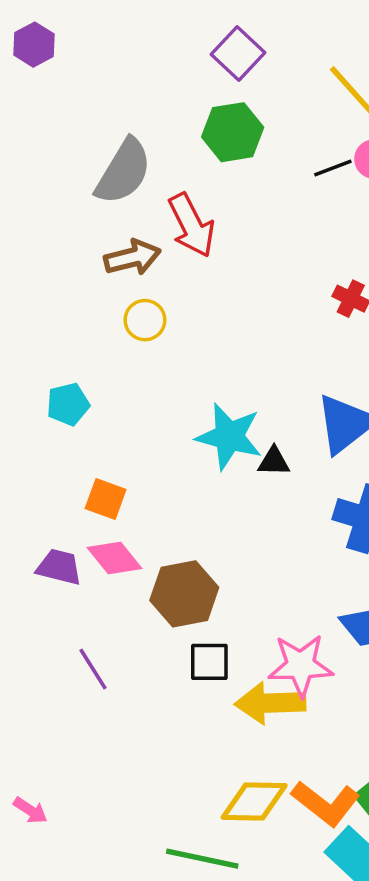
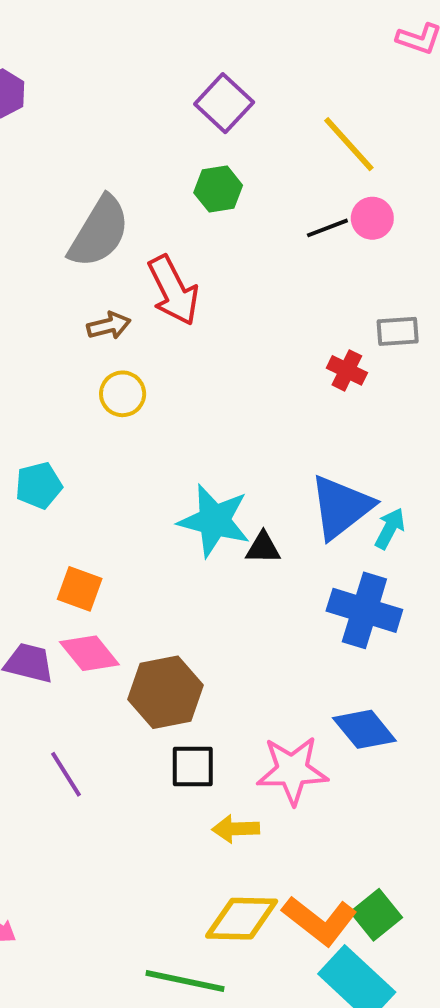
green hexagon: (233, 132) -> (218, 189), size x0.7
brown arrow: (132, 257) -> (109, 326), size x0.7
yellow arrow: (270, 703) -> (236, 829), moved, size x0.6

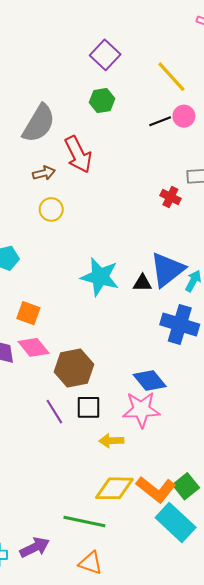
black triangle: (263, 548) -> (142, 283), moved
blue diamond: (364, 729) -> (150, 381), moved
purple line: (66, 774) -> (54, 412), moved

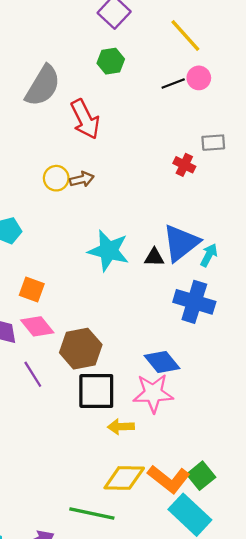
brown arrow: (44, 173) -> (82, 179), moved
black square: (89, 407) -> (96, 391), size x1.5
purple line: (54, 412) -> (33, 374), moved

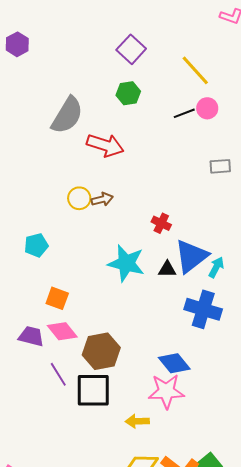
red arrow: (85, 119) -> (105, 145), turned -45
red cross: (184, 165) -> (161, 223), moved
black square: (96, 391) -> (93, 390), moved

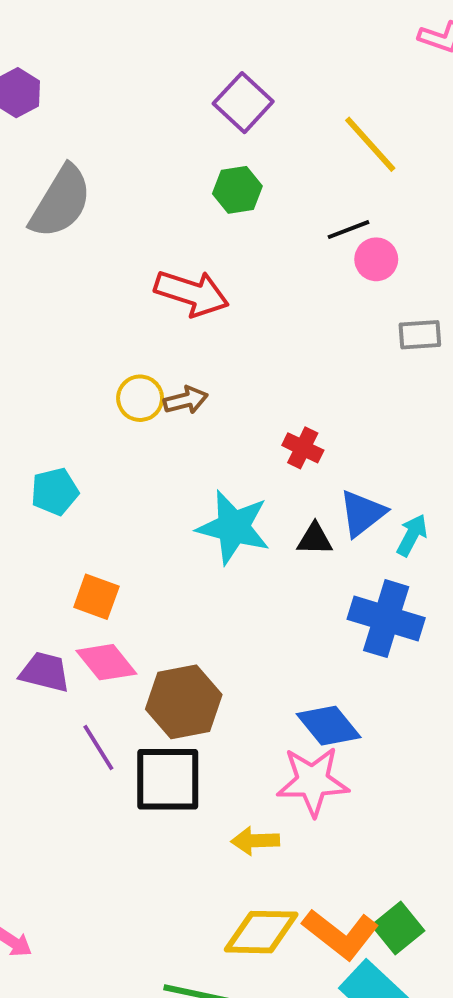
pink circle: (207, 108) -> (376, 259), moved
gray semicircle: (67, 115) -> (61, 202), moved
blue triangle: (191, 256) -> (362, 513), size x0.7

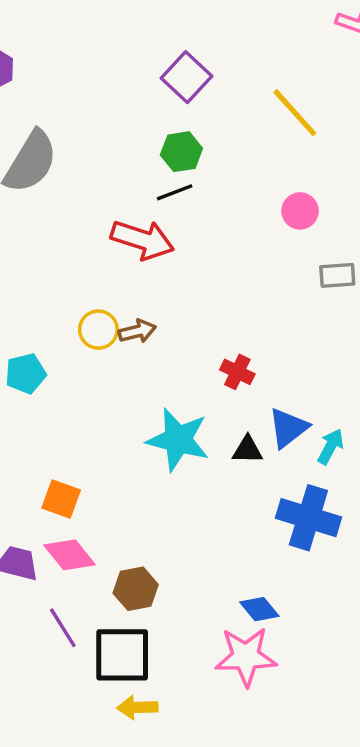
black line: (348, 230) -> (175, 192), moved
cyan pentagon: (55, 491) -> (26, 374), moved
brown hexagon: (184, 702) -> (136, 589), size x0.7
blue diamond: (329, 726) -> (259, 609), size x0.7
yellow arrow: (255, 841) -> (137, 707), moved

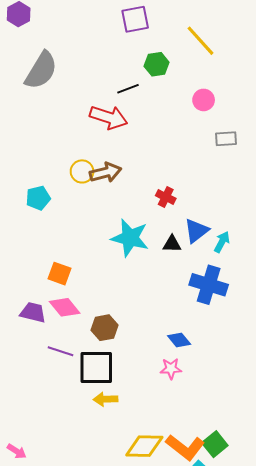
purple square: (187, 77) -> (135, 19), turned 36
green hexagon: (181, 152) -> (157, 64), moved
brown arrow: (137, 331) -> (105, 172), size x1.4
purple line: (63, 628) -> (61, 351), turned -40
pink star: (246, 657) -> (171, 369), size x0.6

